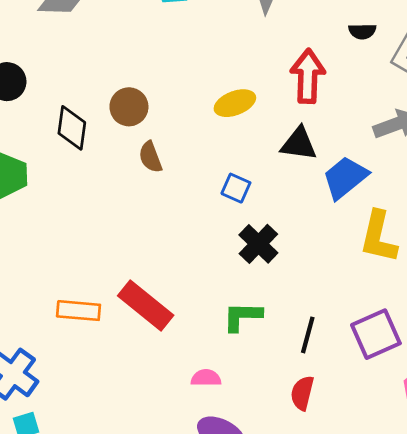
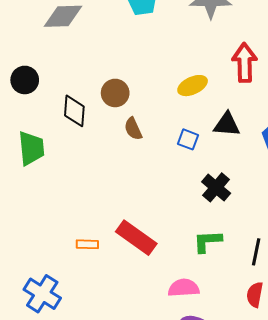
black triangle: (299, 144) -> (227, 124), moved
blue square: (236, 188) -> (188, 139), moved
orange rectangle: (79, 311) -> (87, 244), size x0.7
pink semicircle: (206, 378) -> (184, 288), size x1.4

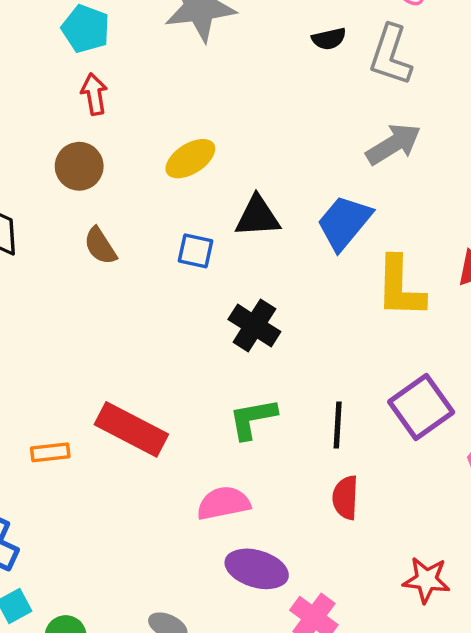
red arrow: (245, 63) -> (94, 94), moved, size x0.6
brown circle: (115, 93) -> (79, 166), moved

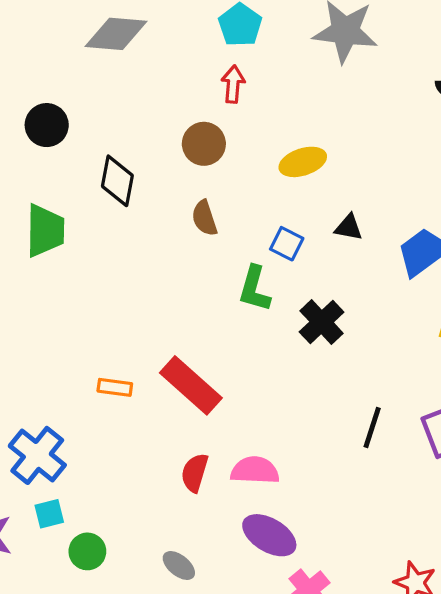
black triangle: (258, 216) -> (349, 227), size x0.7
green L-shape: (253, 419) -> (254, 289), moved, turned -78
red semicircle: (345, 498) -> (195, 473), moved

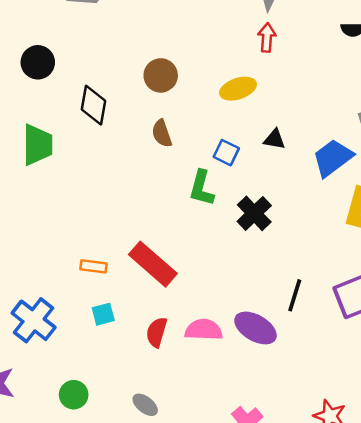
red arrow: (233, 84) -> (267, 38), moved
cyan square: (49, 514) -> (103, 314), moved
purple ellipse: (269, 535) -> (256, 328), moved

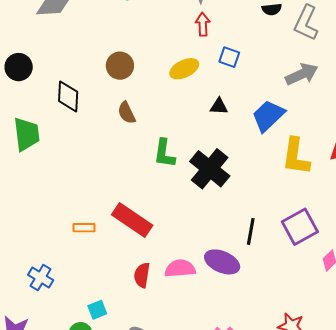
blue square: (226, 153) -> (229, 57), moved
black cross: (254, 213) -> (210, 169), size x1.4
cyan square: (103, 314) -> (97, 310), moved
blue cross: (34, 320) -> (41, 278), size x0.7

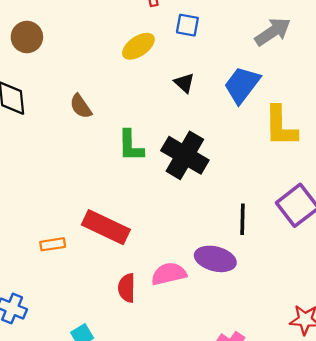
brown circle: (120, 66) -> (27, 37), moved
black triangle: (219, 106) -> (184, 83), turned 48

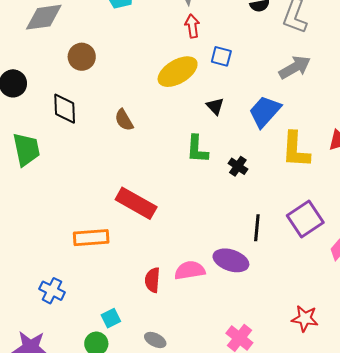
yellow ellipse: (138, 46) -> (178, 72), size x1.4
green L-shape: (131, 146) -> (197, 149), moved
black cross: (185, 155) -> (238, 166), moved, size x0.5
red rectangle: (106, 227) -> (136, 203), moved
orange rectangle: (53, 244) -> (91, 238), size x1.6

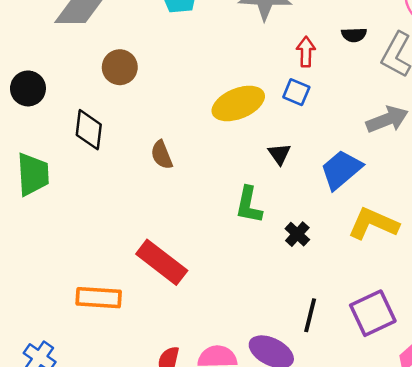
red arrow: (192, 26) -> (306, 52), moved
yellow L-shape: (296, 150) -> (373, 224), turned 102

